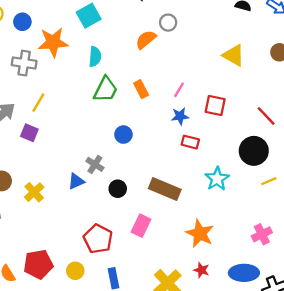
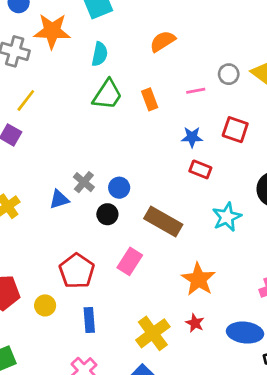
gray circle: (168, 23) -> (229, 74), moved
pink line: (179, 90) -> (196, 91), moved, turned 42
blue circle: (123, 135) -> (119, 188), moved

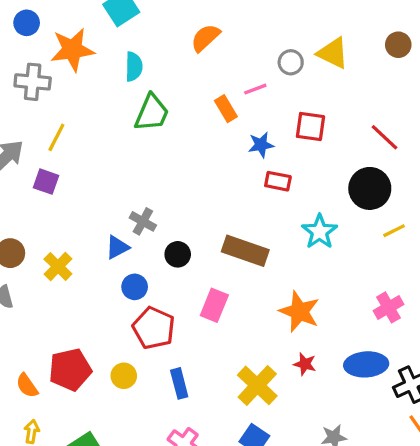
orange rectangle: (150, 99) -> (226, 109), moved
blue circle: (119, 188) -> (135, 287), moved

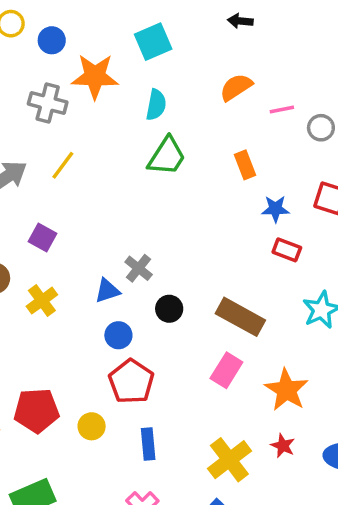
pink line: (255, 89) -> (282, 109), moved
purple square: (46, 182) -> (42, 238), moved
pink rectangle: (214, 305) -> (226, 370), moved

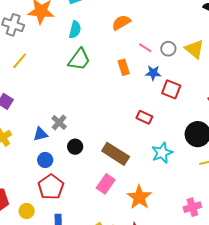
pink line: (282, 109) -> (145, 48), moved, turned 40
blue star: (275, 209) -> (153, 73), moved

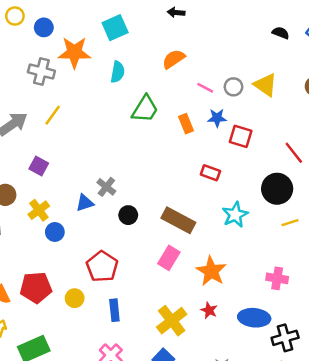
green trapezoid: (79, 59) -> (145, 109), moved
orange rectangle: (124, 67) -> (186, 124), moved
blue circle: (45, 160) -> (55, 232), moved
pink cross: (192, 207) -> (277, 278), turned 30

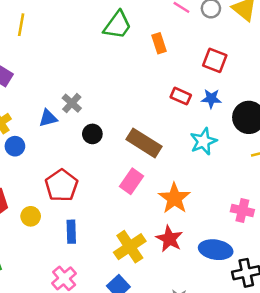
yellow line: (53, 115) -> (21, 25), turned -30
blue star: (217, 118) -> (211, 99), moved
red star: (209, 310) -> (169, 239), size x1.5

